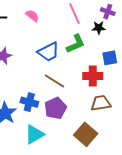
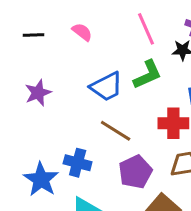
purple pentagon: (55, 108) -> (135, 172), moved

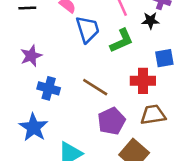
blue trapezoid: (106, 87) -> (88, 29), moved, turned -80
blue cross: (78, 163) -> (49, 88), moved

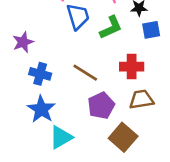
blue square: (164, 58) -> (151, 30), moved
blue star: (34, 127) -> (41, 109), moved

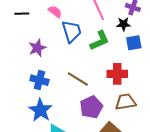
purple star: (23, 42) -> (37, 48), moved

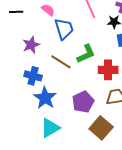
green L-shape: (100, 41) -> (86, 54), moved
brown line: (78, 79) -> (61, 62), moved
blue star: (40, 110) -> (45, 98), moved

